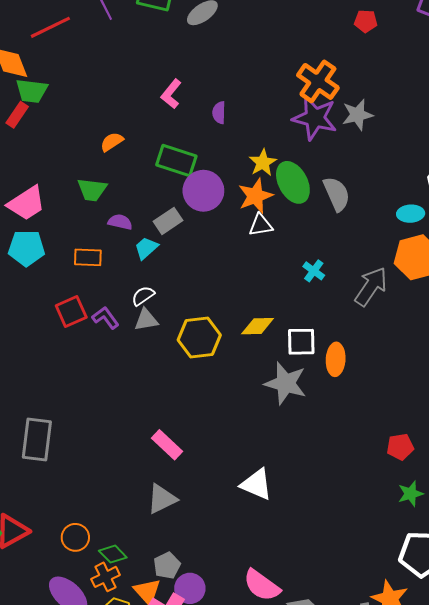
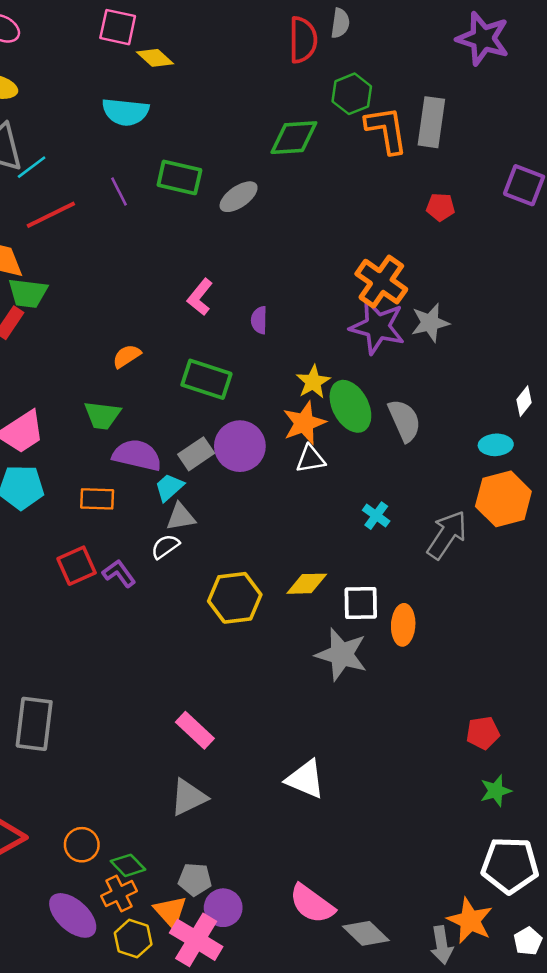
purple circle: (203, 191) -> (240, 446), moved
purple semicircle: (120, 222) -> (137, 455), size x1.6
gray triangle: (146, 320) -> (181, 517), moved
gray pentagon: (167, 565) -> (195, 879), turned 30

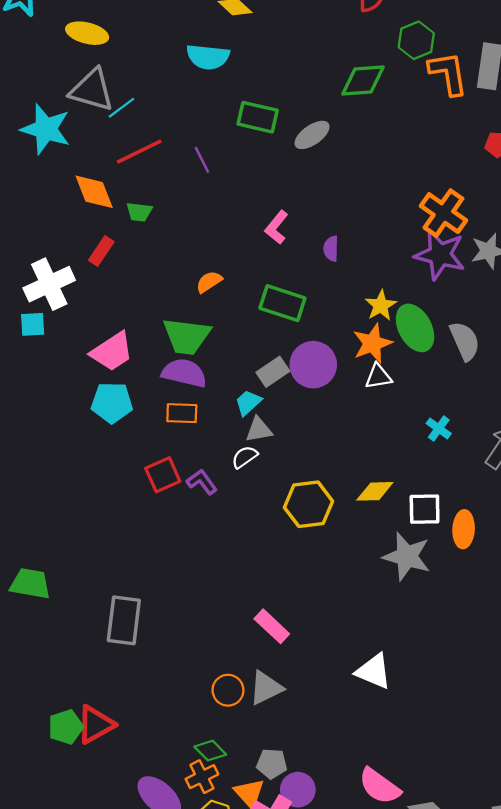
purple line: (119, 192) -> (202, 160), moved
green trapezoid: (28, 293) -> (139, 212), moved, size x0.7
green trapezoid: (102, 415) -> (187, 336), size x1.4
purple semicircle: (137, 455) -> (184, 373), moved
orange circle: (82, 845) -> (228, 690), moved

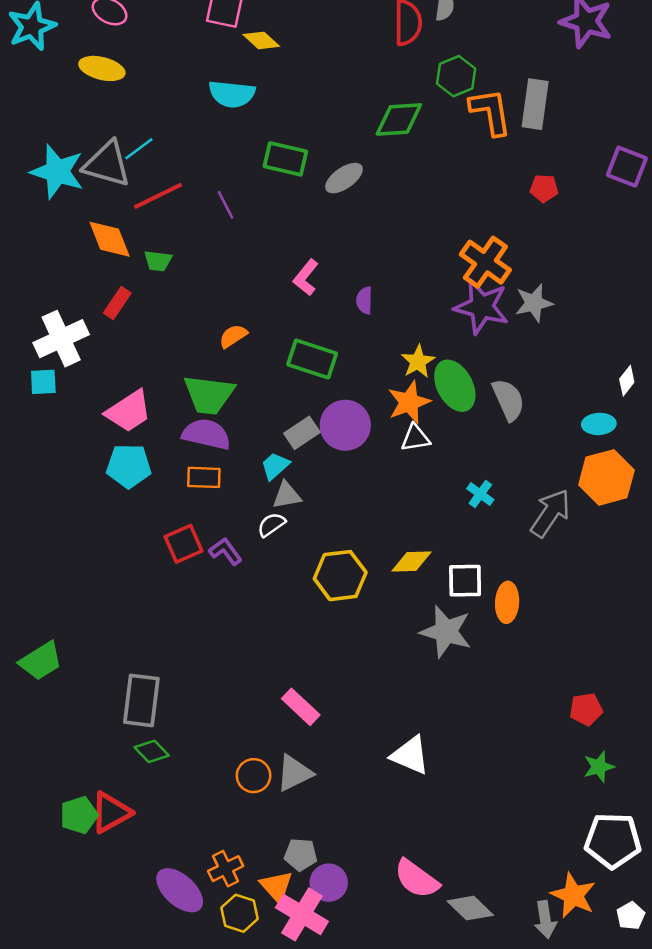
gray triangle: (92, 90) -> (107, 164), moved
green trapezoid: (30, 584) -> (41, 661), turned 138
green diamond: (210, 751) -> (152, 751), moved

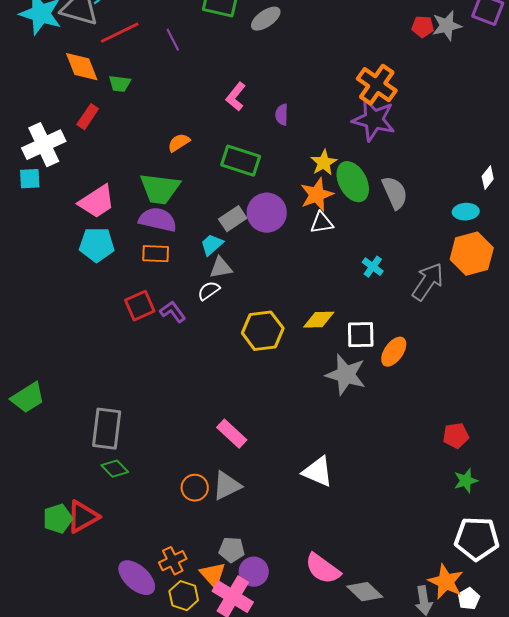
gray star: (534, 303) -> (447, 26), moved
orange ellipse: (507, 602) -> (394, 352), turned 32
white pentagon: (631, 916) -> (469, 599), moved

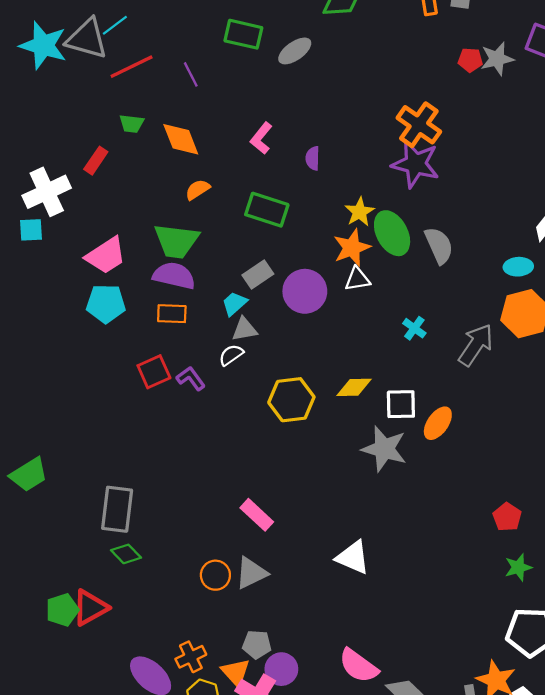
orange diamond: (82, 67) -> (181, 139), moved
purple circle: (267, 213) -> (305, 291), moved
red pentagon: (456, 436) -> (507, 517), turned -30

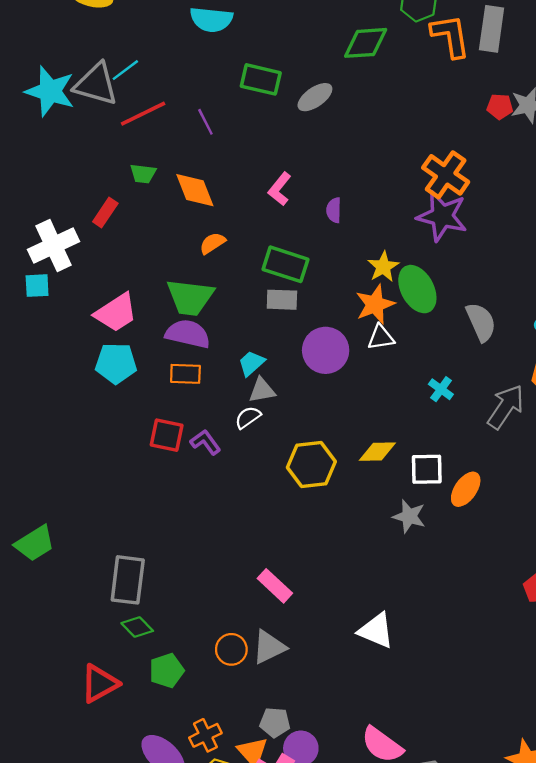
gray semicircle: (439, 245) -> (481, 322), moved
gray rectangle: (258, 275) -> (282, 300), moved, turned 36
red square: (154, 372) -> (167, 435), turned 36
gray star: (384, 449) -> (409, 516), size x0.7
green pentagon: (62, 610) -> (167, 671), moved

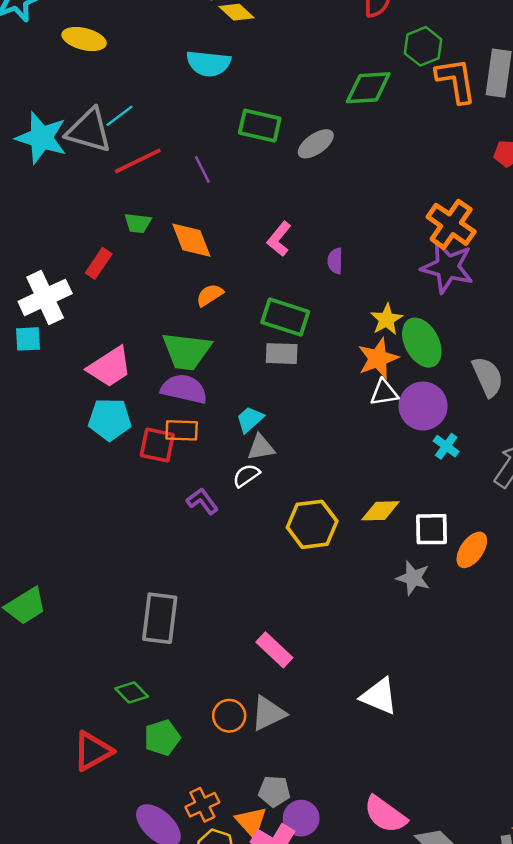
purple circle: (326, 350) -> (423, 406), moved
red square: (167, 435) -> (157, 445), moved
gray rectangle: (128, 580) -> (160, 618), moved

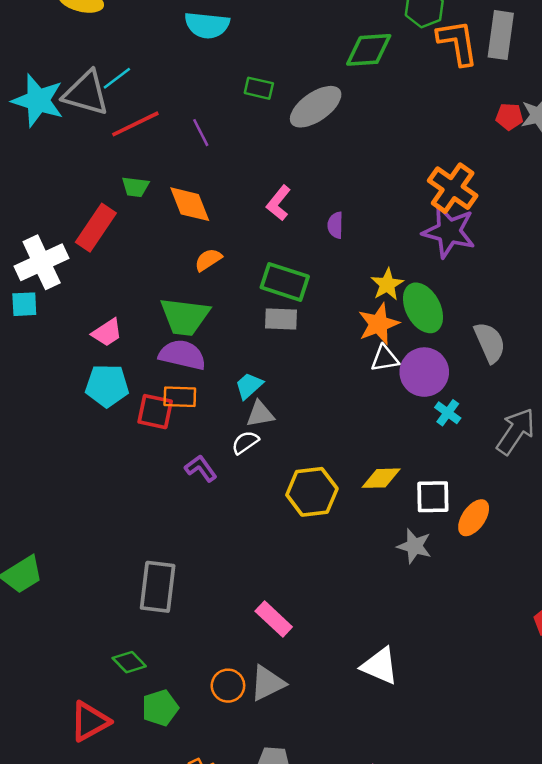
green rectangle: (260, 126) -> (259, 88), size x0.7
gray ellipse: (316, 144) -> (316, 107), size x1.4
red rectangle: (99, 263) -> (96, 228), size x1.5
pink trapezoid: (110, 367) -> (107, 333), size x0.7

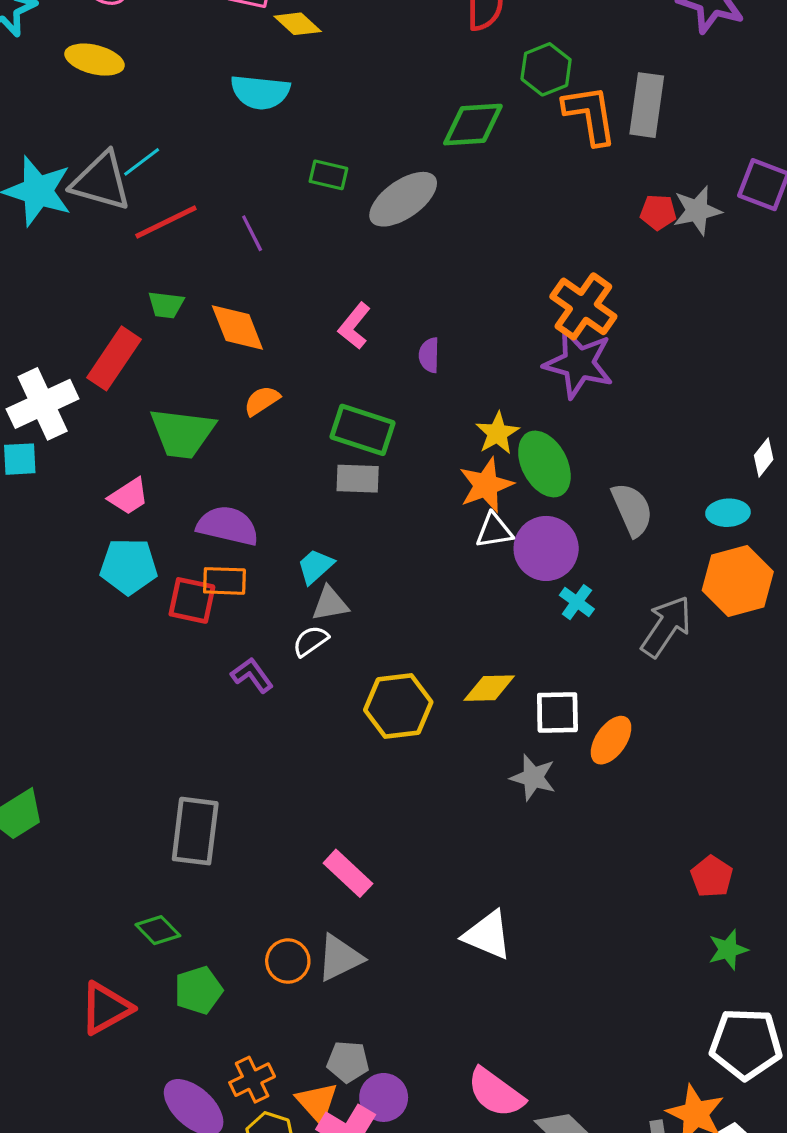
green trapezoid: (185, 317) -> (182, 433), moved

